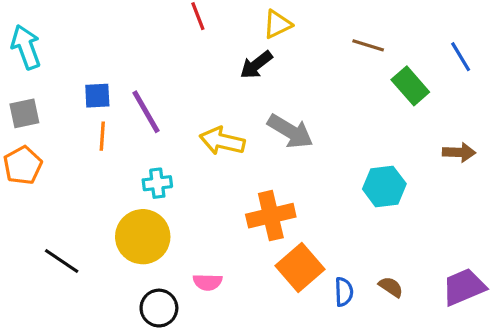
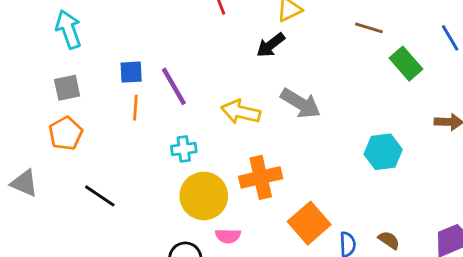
orange cross: (271, 216) -> (261, 177), moved
yellow circle: (143, 237) -> (204, 196), moved
black line: (62, 261) -> (100, 196), moved

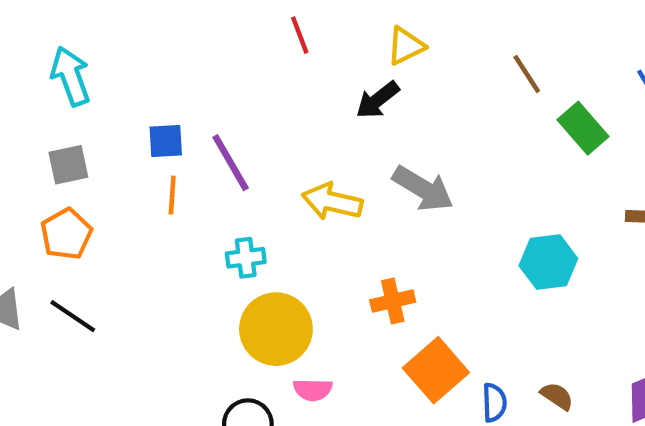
brown line: (369, 28) -> (527, 74), turned 40
orange cross: (261, 177) -> (393, 301), moved, size x0.7
black line: (100, 196) -> (73, 316), moved

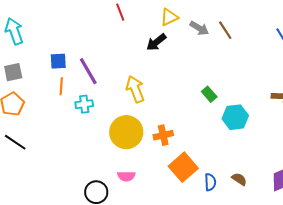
green rectangle: (583, 128) -> (209, 94), moved, size x0.7
gray arrow: (423, 189) -> (199, 28), moved, size x0.7
yellow arrow: (332, 202) -> (135, 89), turned 56
cyan cross: (246, 258) -> (84, 104), moved
yellow circle: (276, 329) -> (126, 132), moved

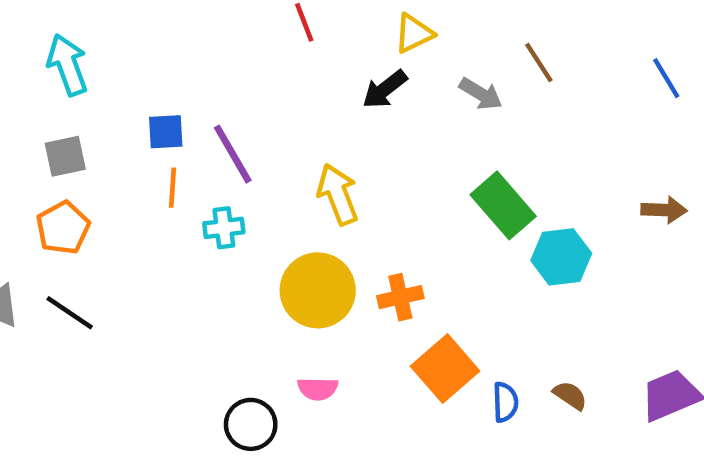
gray arrow: (199, 28) -> (481, 94), moved
green rectangle: (209, 94) -> (503, 205), size x1.8

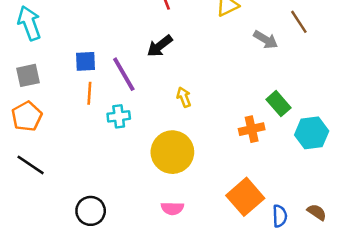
black arrow: (385, 89) -> (160, 46), moved
yellow arrow: (338, 194) -> (184, 97), size x0.6
green rectangle: (503, 205) -> (278, 104), size x0.7
orange cross: (400, 297) -> (252, 129), moved
black circle: (251, 424) -> (91, 211), moved

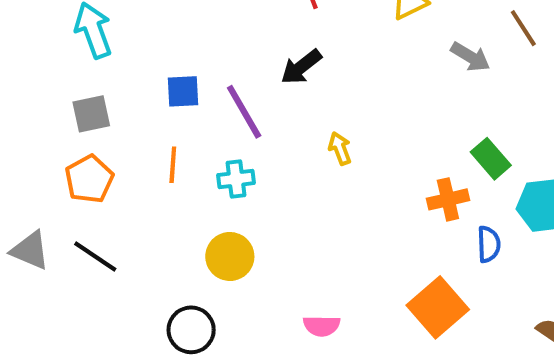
orange line: (89, 93) -> (173, 165), moved
yellow circle: (172, 152) -> (230, 256), moved, size x0.7
blue semicircle: (280, 216) -> (489, 244), moved

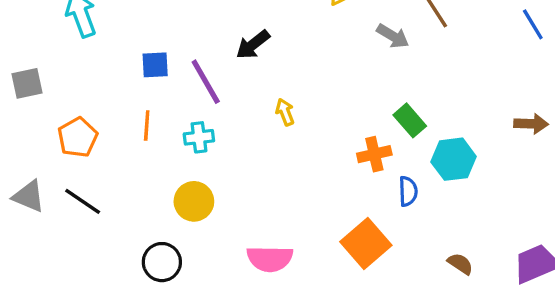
gray square: (91, 114) -> (27, 83), moved
pink semicircle: (322, 326) -> (270, 259), size x1.5

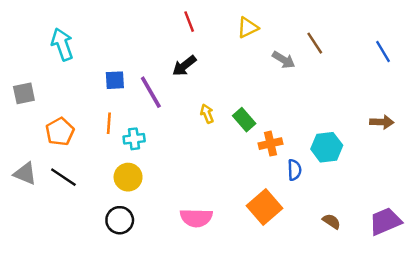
green rectangle: (410, 120) -> (244, 120), moved
cyan cross: (199, 137) -> (134, 139), moved
yellow circle: (194, 201) -> (128, 177), moved

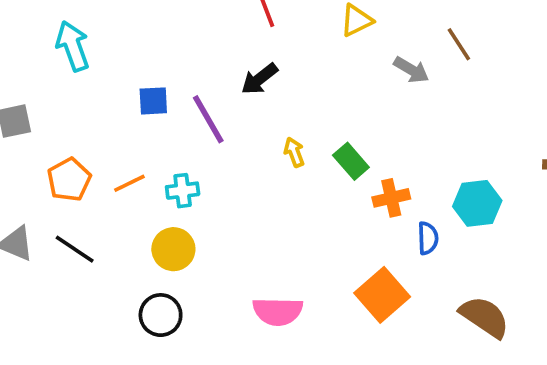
orange line: (109, 123) -> (129, 183), moved, turned 60
brown semicircle: (331, 221) -> (485, 317), size x1.8

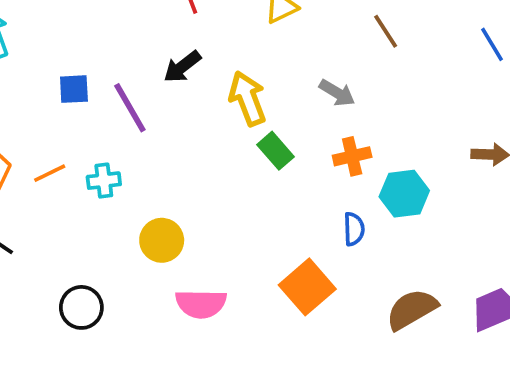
gray arrow: (411, 70) -> (337, 93), moved
yellow arrow: (294, 152) -> (248, 98), moved, size x1.8
orange cross: (391, 198) -> (352, 156), moved
yellow circle: (173, 249) -> (162, 240), moved
brown semicircle: (485, 317) -> (412, 309), turned -64

